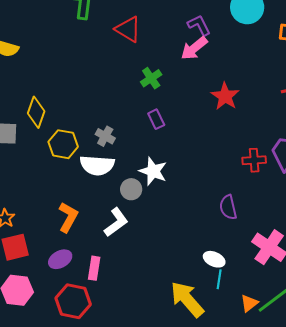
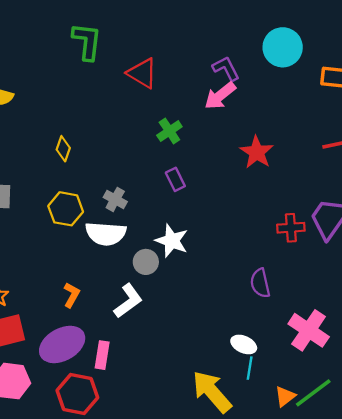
yellow diamond: (36, 112) -> (63, 149), moved, size x0.7
orange L-shape: (68, 217) -> (72, 295), size x0.7
purple ellipse: (60, 259) -> (62, 344), size x1.6

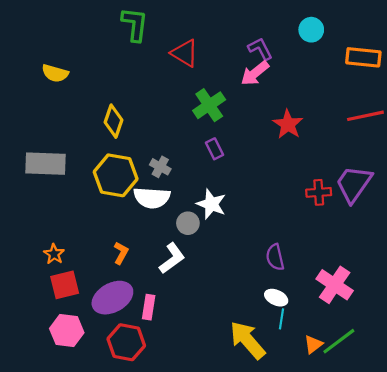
cyan circle: (283, 47) -> (311, 30), size x0.7
green cross: (169, 131) -> (209, 105), size x1.4
yellow diamond: (63, 149) -> (114, 121), size x1.4
yellow hexagon: (66, 209) -> (116, 175), size x1.4
purple semicircle: (260, 283) -> (275, 257), moved

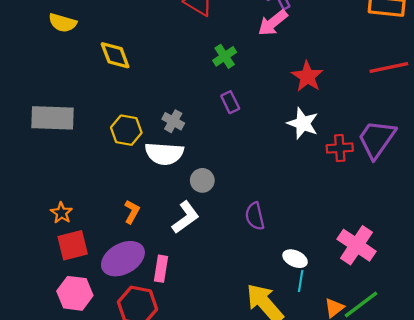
green cross: (209, 105) -> (225, 56), size x0.7
yellow diamond: (114, 121) -> (115, 55), moved, turned -40
yellow hexagon: (116, 175) -> (126, 130), size x0.7
white star: (211, 204) -> (303, 123), moved
purple semicircle: (275, 257) -> (255, 216), moved

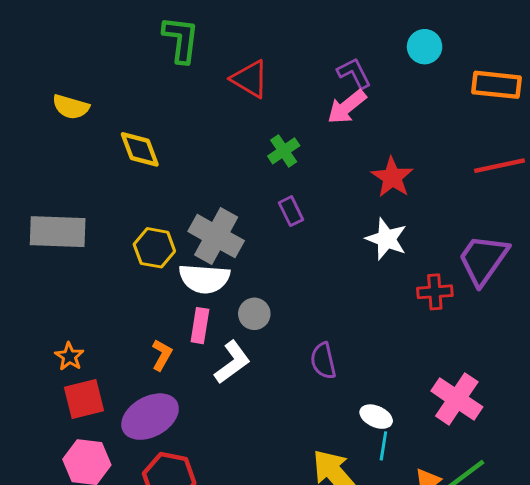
gray cross: (173, 121) -> (216, 236), size x1.8
red cross: (340, 148) -> (435, 292), moved
pink rectangle: (161, 269) -> (200, 326), moved

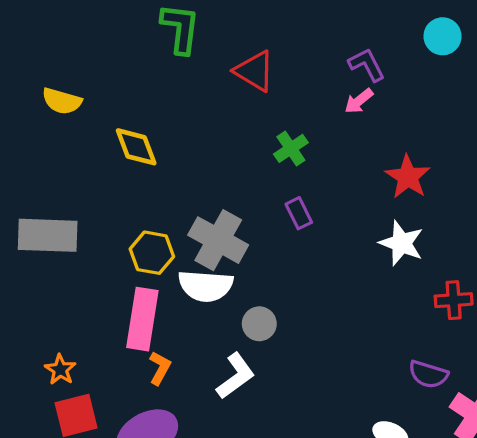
pink arrow: (347, 107) -> (359, 101), size x0.7
pink rectangle: (200, 326) -> (142, 319), moved, size x1.6
purple semicircle: (323, 361) -> (428, 374), moved, turned -60

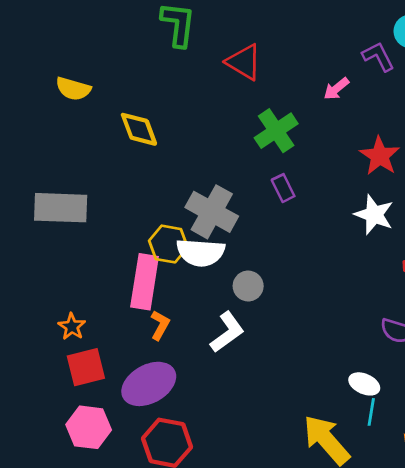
purple L-shape: (367, 65) -> (378, 57), moved
green cross: (291, 148) -> (276, 131), size x1.4
yellow hexagon: (152, 253) -> (168, 244), moved

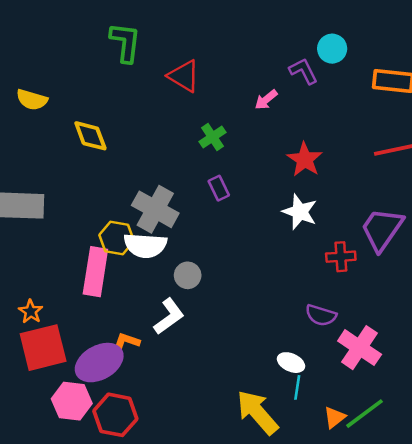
green cross: (276, 131) -> (213, 137), size x0.7
orange L-shape: (160, 325) -> (127, 341), moved, turned -100
red square: (86, 367) -> (43, 348), size x1.4
pink hexagon: (89, 427) -> (72, 401), moved

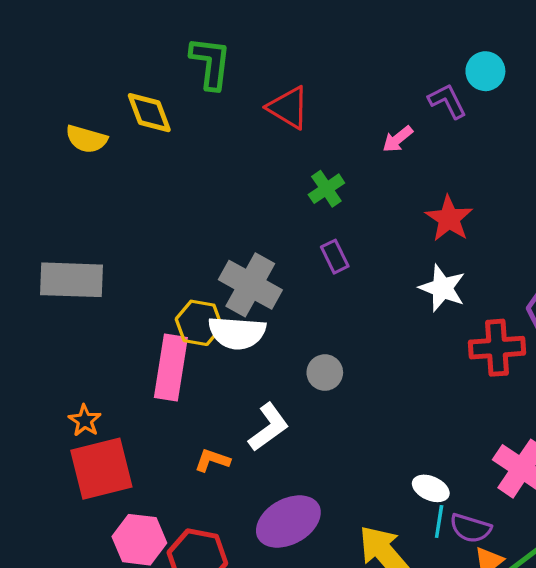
yellow diamond: (90, 136) -> (149, 113), moved
red cross: (341, 257) -> (497, 348), size x1.4
gray circle: (188, 275) -> (325, 373), moved
purple semicircle: (321, 315) -> (470, 528), moved
purple ellipse: (99, 363) -> (288, 522), moved

